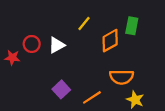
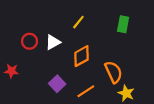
orange diamond: (110, 41) -> (82, 56), moved
red star: (12, 58) -> (11, 71), moved
orange semicircle: (122, 77) -> (113, 72), turned -115

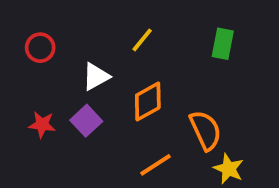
red circle: (30, 41) -> (40, 48), moved
red star: (11, 71) -> (42, 125), moved
purple square: (57, 84) -> (86, 121), moved

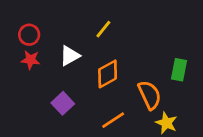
green rectangle: (223, 44) -> (179, 70), moved
purple square: (86, 121) -> (63, 103), moved
red star: (42, 125) -> (31, 60), moved

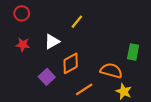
red circle: (29, 35) -> (22, 13), moved
orange diamond: (108, 74) -> (71, 63), moved
orange semicircle: (150, 95) -> (111, 71), turned -50

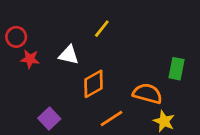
red circle: (22, 13) -> (16, 37), moved
white triangle: (52, 42) -> (69, 55), turned 42
purple square: (47, 77) -> (49, 118), moved

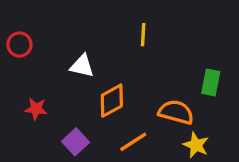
yellow line: (102, 29) -> (143, 35), moved, turned -36
red star: (30, 59) -> (36, 109), moved
purple square: (49, 118) -> (76, 142), moved

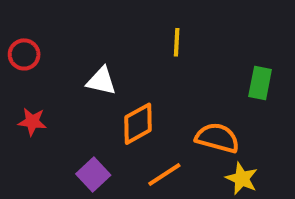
green rectangle: (211, 82) -> (260, 83), moved
red star: (36, 109) -> (32, 122), moved

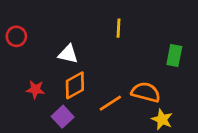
red star: (32, 122) -> (35, 89), moved
orange diamond: (138, 124) -> (75, 85), moved
orange line: (164, 175) -> (110, 103), moved

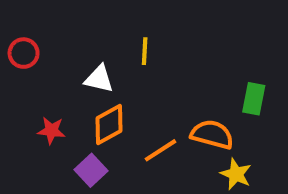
yellow line: (119, 28) -> (145, 51), moved
green rectangle: (174, 55) -> (254, 99), moved

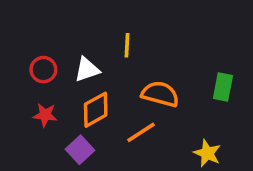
red circle: (24, 53) -> (43, 70), moved
white triangle: (99, 79) -> (87, 70), turned -32
orange semicircle: (212, 134) -> (160, 94), moved

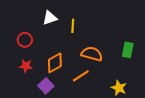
white triangle: (87, 70) -> (50, 18), moved

